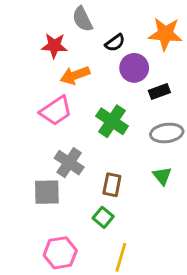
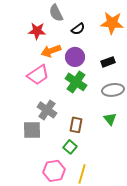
purple circle: (134, 68) -> (75, 57), moved
pink hexagon: (60, 253) -> (54, 171), moved

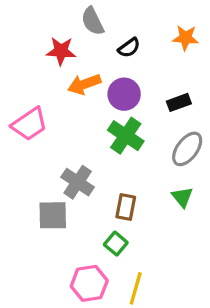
orange star: (112, 23) -> (186, 38), size x0.7
pink trapezoid: (38, 75) -> (29, 124), moved
gray ellipse: (113, 90) -> (187, 149), turned -45

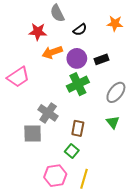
black rectangle: (179, 102) -> (102, 59), moved
green cross: (126, 136) -> (78, 84), turned 30

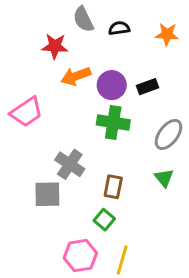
black semicircle: (80, 30) -> (119, 28), moved, turned -152
green cross: (78, 84) -> (113, 122), turned 35

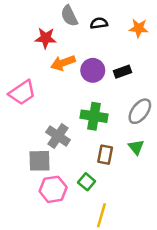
green cross: (113, 122) -> (94, 116), moved
brown rectangle: (113, 187) -> (105, 155), moved
pink hexagon: (80, 256) -> (53, 189), moved

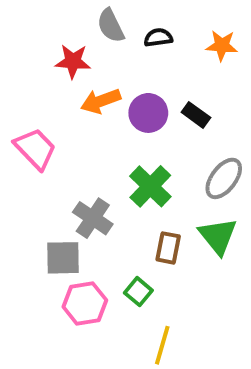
black rectangle: (122, 72) -> (196, 115), turned 56
pink trapezoid: (22, 93) -> (35, 149), turned -100
green cross: (94, 116) -> (150, 186), turned 35
green triangle: (136, 147) -> (218, 236), size x1.5

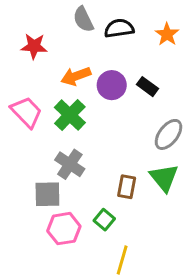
black semicircle: (158, 38) -> (119, 28), size x1.4
orange star: (222, 45) -> (167, 34), turned 30
red star: (73, 61) -> (34, 46), moved
green cross: (150, 186) -> (70, 115), moved

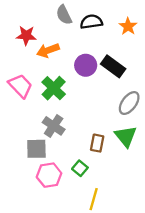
orange arrow: (76, 76) -> (48, 50), moved
black rectangle: (148, 87) -> (113, 66), size x1.5

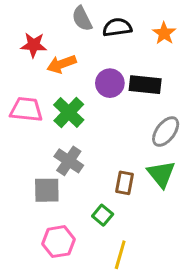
black rectangle: (113, 66) -> (145, 85), turned -30
pink trapezoid: (20, 86) -> (26, 110), turned -40
pink hexagon: (49, 175) -> (59, 242), moved

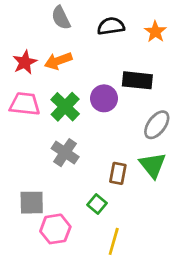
gray semicircle: (82, 19) -> (61, 18), moved
red star: (34, 45) -> (25, 62), moved, turned -30
purple circle: (110, 83) -> (104, 98), moved
gray square: (47, 190) -> (32, 203), moved

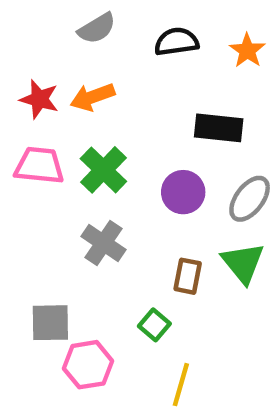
gray semicircle: (61, 18) -> (97, 28), turned -95
red star: (25, 62) -> (39, 99), turned -30
purple circle: (104, 98) -> (183, 192), moved

